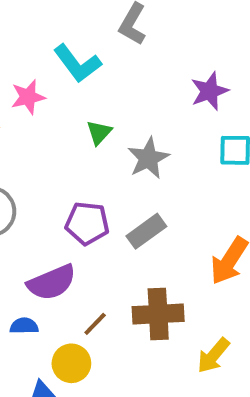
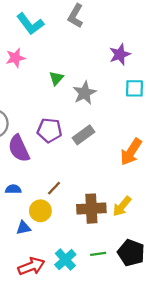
cyan L-shape: (77, 64) -> (30, 24), moved
purple semicircle: (52, 282) -> (19, 148), moved, turned 88
brown cross: (158, 314) -> (91, 209), moved

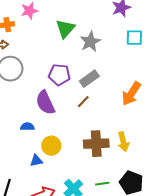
green triangle: (56, 78) -> (65, 29), size x1.5
purple semicircle: (19, 148) -> (45, 103), moved
brown line: (54, 188) -> (83, 102), moved
yellow arrow: (122, 206) -> (123, 142), turned -54

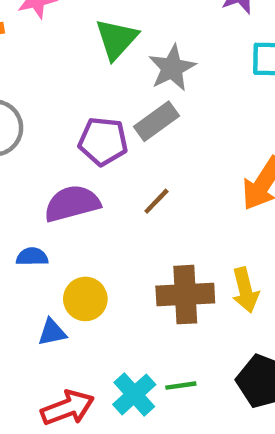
gray rectangle: (89, 79) -> (156, 121), moved
purple semicircle: (45, 103) -> (72, 203), turned 100
green line: (102, 184) -> (181, 386), moved

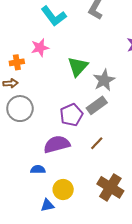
purple pentagon: (103, 141) -> (71, 115), turned -30
brown cross: (185, 295) -> (110, 187), turned 35

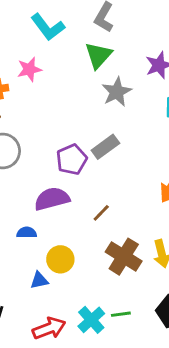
green triangle: (78, 67) -> (98, 55), moved
gray star: (104, 80) -> (117, 92), moved
brown line: (97, 143) -> (101, 213), moved

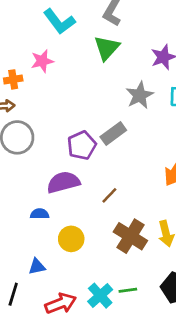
gray star: (117, 92) -> (140, 95), moved
blue triangle: (39, 280) -> (37, 267), moved

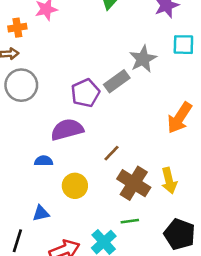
gray star: (140, 95) -> (143, 59), moved
brown line: (109, 195) -> (112, 153), moved
green line: (128, 290) -> (130, 221), moved

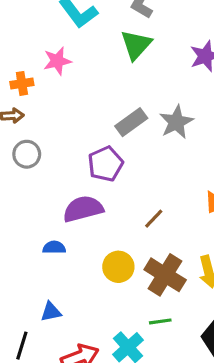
gray rectangle: (117, 81) -> (131, 122), moved
gray circle: (21, 85) -> (27, 154), size x0.7
brown line: (112, 153) -> (154, 219), moved
yellow circle: (75, 186) -> (118, 267), moved

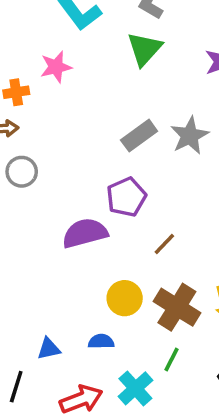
purple pentagon: (106, 164) -> (126, 197), moved
blue semicircle: (54, 247) -> (101, 341), moved
green line: (160, 321) -> (172, 360), turned -55

